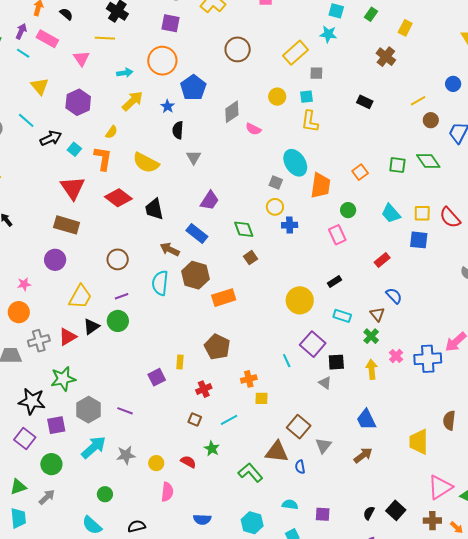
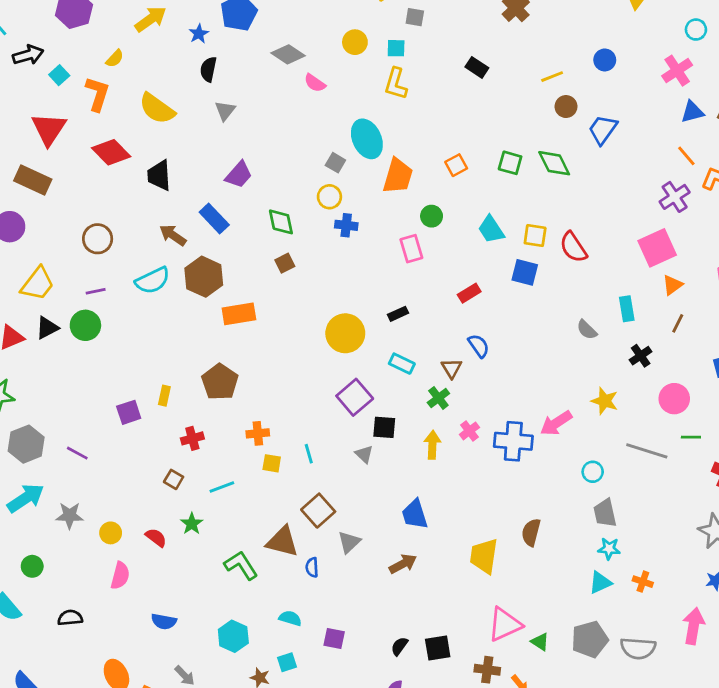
gray diamond: (232, 112) -> (288, 54), turned 60
cyan semicircle: (160, 283) -> (153, 280), turned -130
cyan line: (287, 361) -> (309, 454), moved
black square: (396, 510) -> (438, 648), turned 30

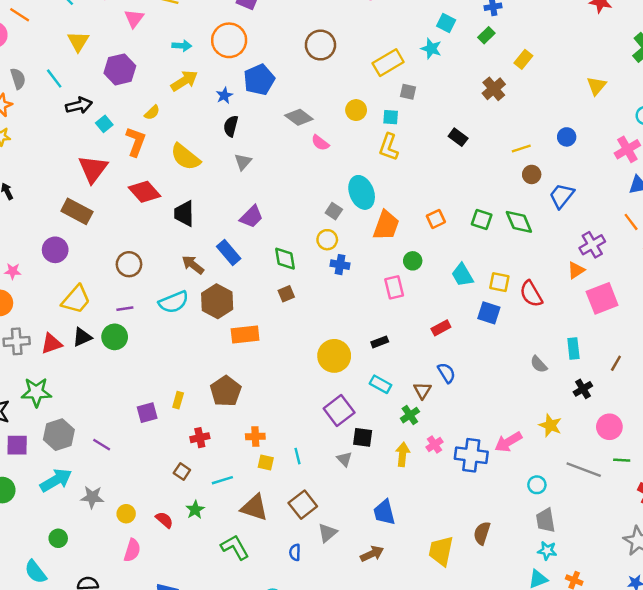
purple cross: (675, 197) -> (592, 245), moved
orange triangle: (672, 285) -> (576, 270), moved
brown triangle: (282, 542) -> (254, 508), moved

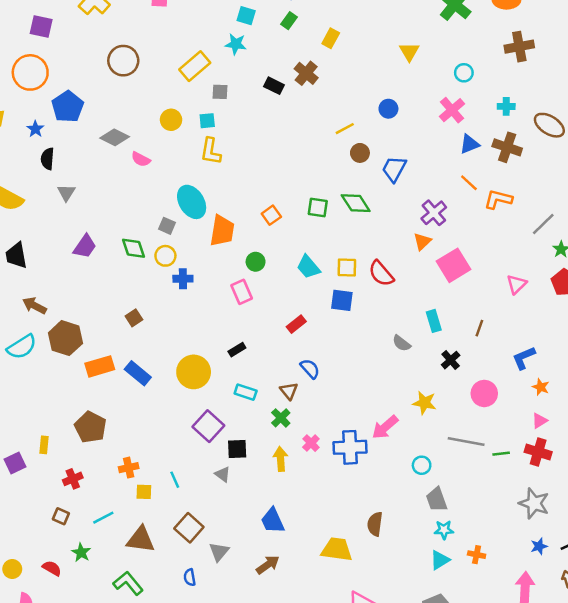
black rectangle: (458, 137) -> (274, 86), moved
blue rectangle: (229, 253) -> (138, 373), moved
green diamond: (285, 259) -> (133, 248), moved
green line: (622, 460) -> (501, 454), moved
yellow trapezoid: (441, 551) -> (337, 549), turned 96

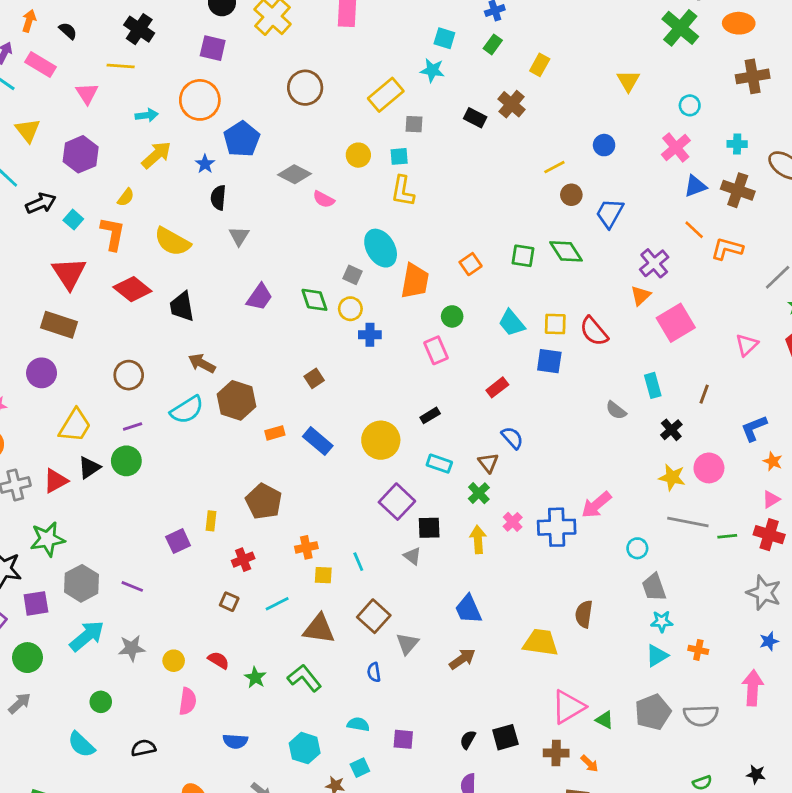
orange rectangle: (100, 366) -> (275, 433), size x0.6
yellow star: (424, 403) -> (672, 477), moved
green star: (81, 552) -> (255, 677), moved

